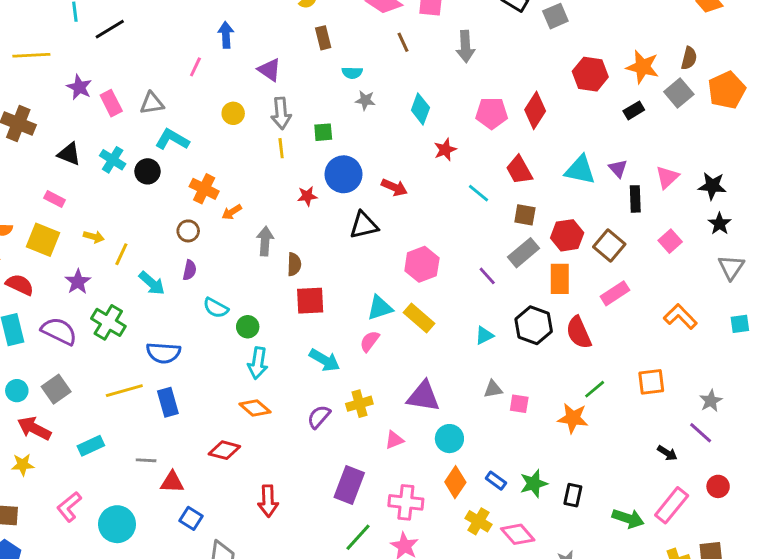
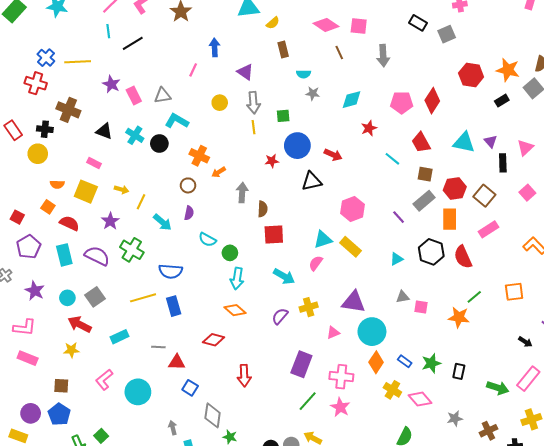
cyan diamond: (420, 109) -> (352, 100), turned 55
cyan circle: (449, 439) -> (372, 332), size x1.4

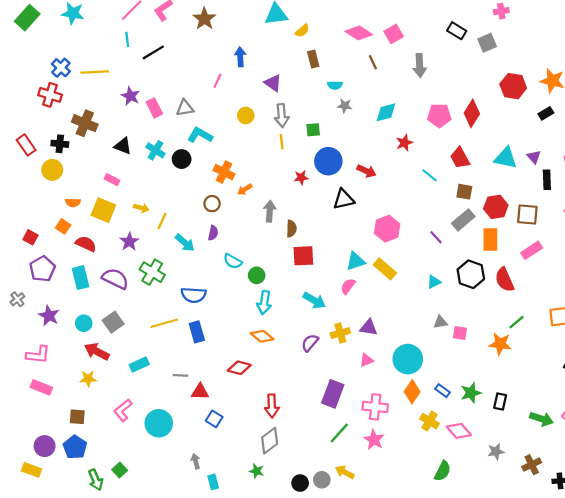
pink square: (359, 26) -> (394, 34), turned -36
brown square: (484, 196) -> (527, 214), turned -35
purple triangle: (354, 302) -> (369, 328), moved, size x0.7
gray diamond: (213, 415) -> (270, 441), moved, turned 45

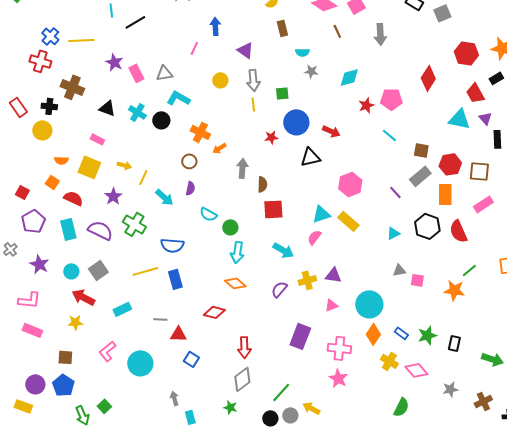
pink pentagon: (439, 116) -> (391, 99), moved
red trapezoid: (460, 158) -> (475, 93), moved
green line: (339, 433) -> (281, 392), moved

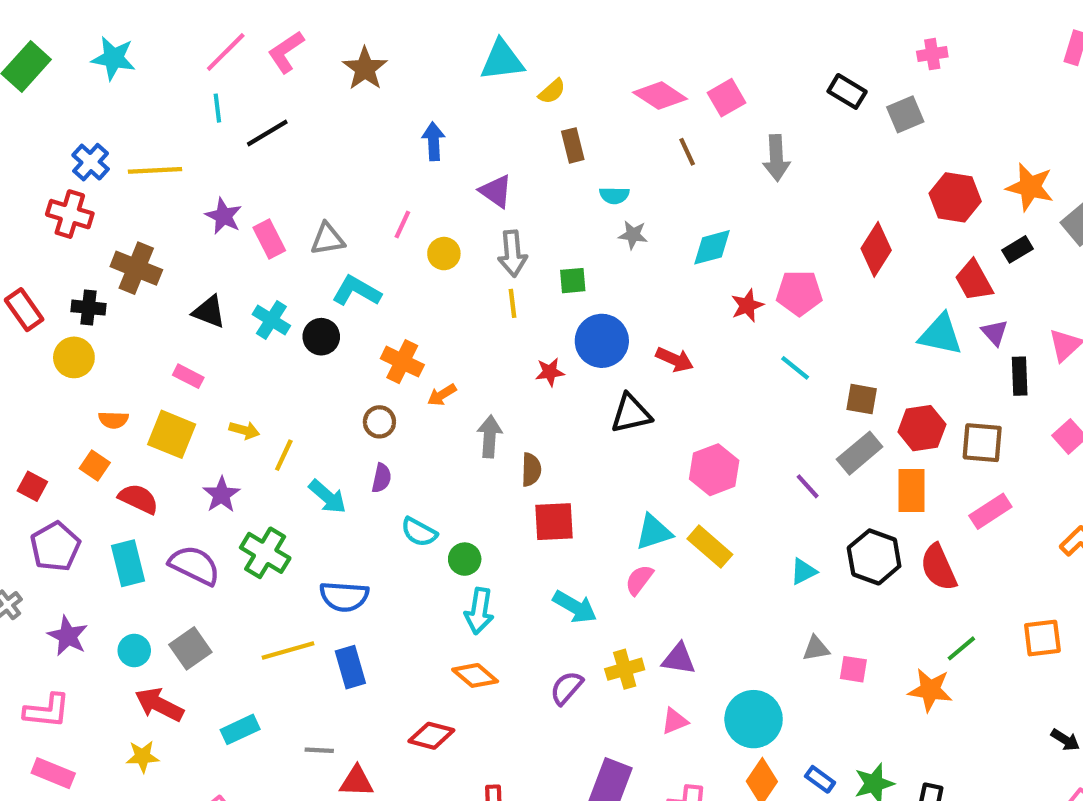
pink line: (194, 48) -> (402, 224), moved

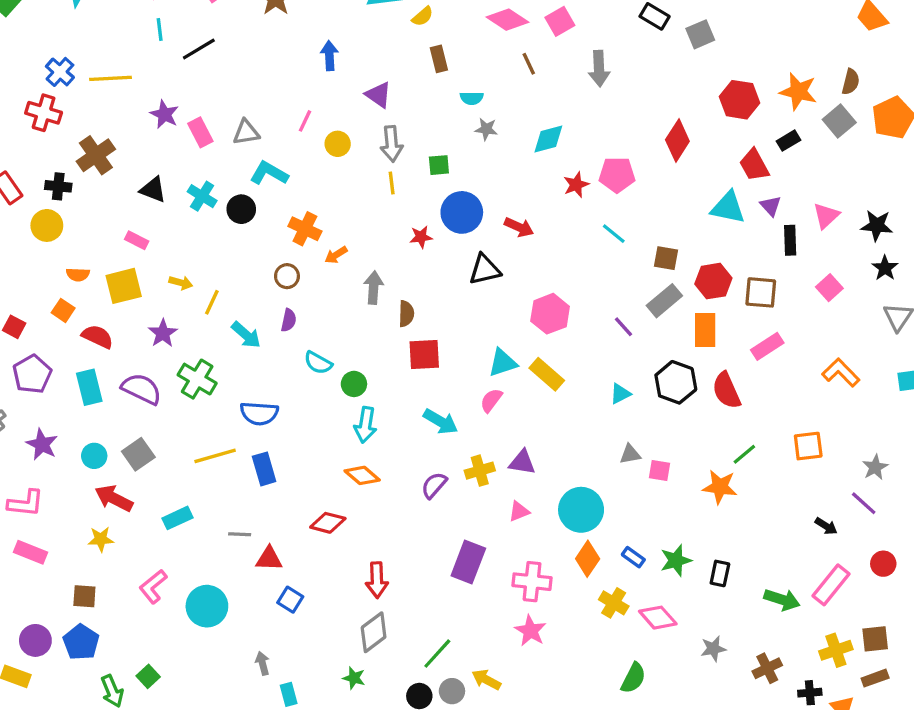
brown cross: (136, 268) -> (96, 155), turned 33
yellow square: (172, 434) -> (124, 286), turned -36

